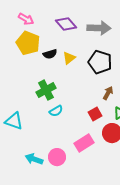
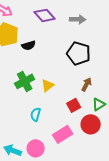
gray arrow: (99, 28) -> (78, 19), size x0.7
yellow triangle: (69, 58) -> (48, 85), moved
cyan semicircle: (56, 111) -> (36, 114), moved, turned 136

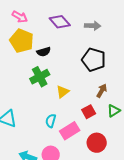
green cross: (25, 81) -> (40, 77), moved
red circle: (91, 124) -> (97, 143), moved
pink rectangle: (63, 134) -> (70, 131), moved

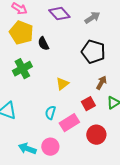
gray arrow: (93, 26) -> (92, 18), turned -35
black semicircle: (44, 52) -> (43, 44), turned 80
green cross: (40, 77) -> (22, 69), moved

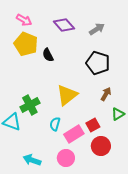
green cross: (22, 69) -> (30, 105), moved
yellow triangle: (62, 84) -> (67, 95), size x1.6
red square: (88, 104) -> (93, 125), moved
pink circle: (50, 147) -> (66, 158), moved

